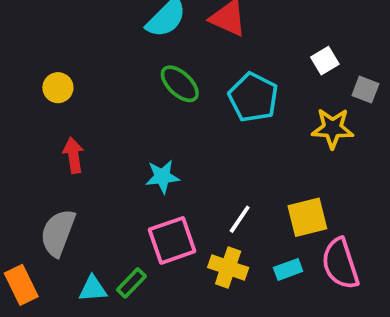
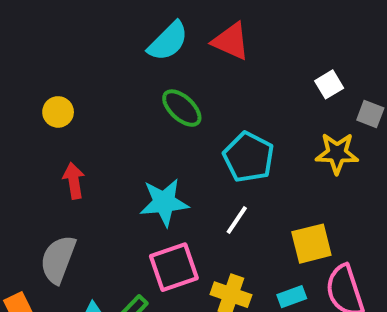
cyan pentagon: (253, 97) -> (249, 157), moved
cyan star: (162, 177) -> (164, 202), size x1.4
white line: (240, 219) -> (237, 220), moved

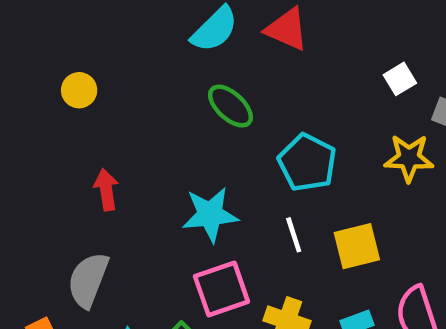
yellow circle: (58, 112) -> (79, 90), moved
white line: (237, 220) -> (294, 235), turned -52
yellow square: (311, 244) -> (357, 246), moved

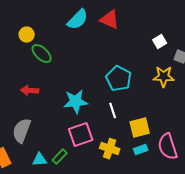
yellow circle: (79, 90) -> (27, 35), moved
green ellipse: (230, 106) -> (42, 54), moved
red arrow: (106, 190) -> (30, 91), turned -78
yellow square: (357, 246) -> (140, 128), moved

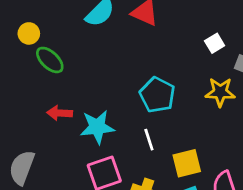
red arrow: (30, 91) -> (60, 113), moved

